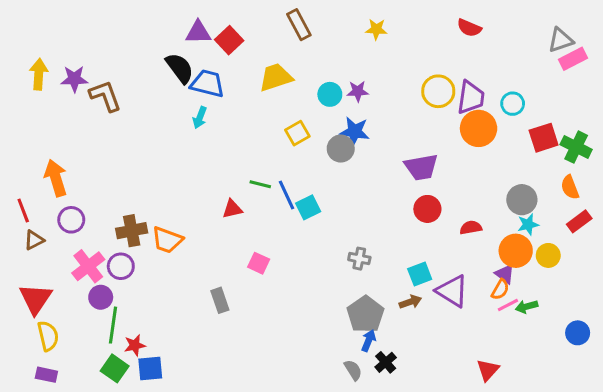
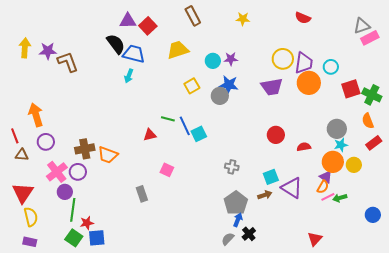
purple trapezoid: (421, 167) -> (272, 87), moved
brown triangle: (34, 240) -> (22, 155), turned 32
gray semicircle: (353, 370) -> (228, 239), turned -104

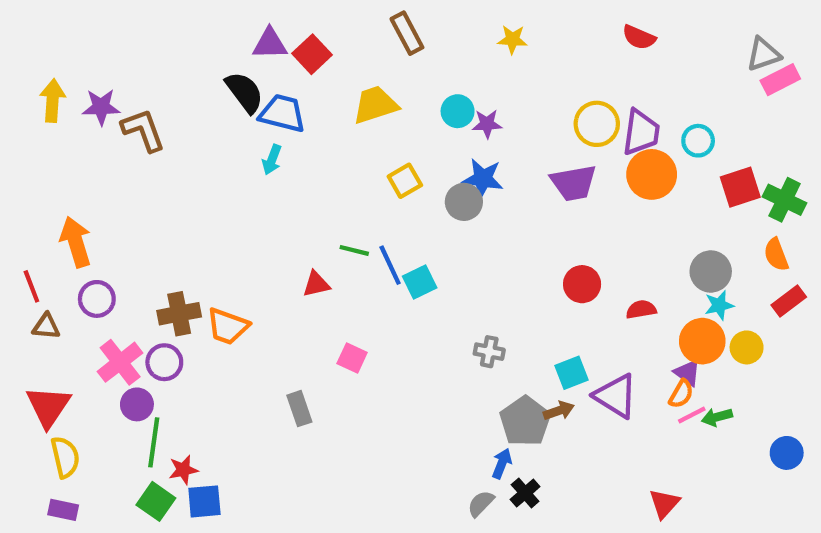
cyan circle: (213, 61) -> (458, 111), moved
gray pentagon: (236, 203) -> (525, 421), moved

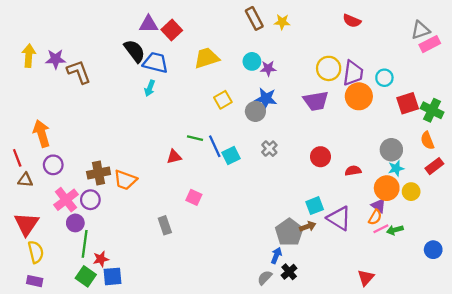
brown rectangle: (407, 33) -> (254, 18), moved
gray cross: (489, 352) -> (269, 149), moved, turned 35

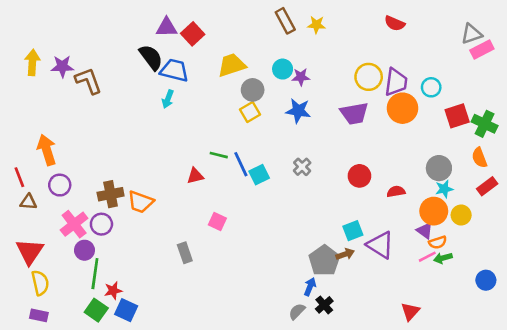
gray circle: (255, 111) -> (253, 90), moved
orange semicircle: (375, 217) -> (438, 242), moved, turned 42
blue square: (112, 276) -> (126, 310), turned 30

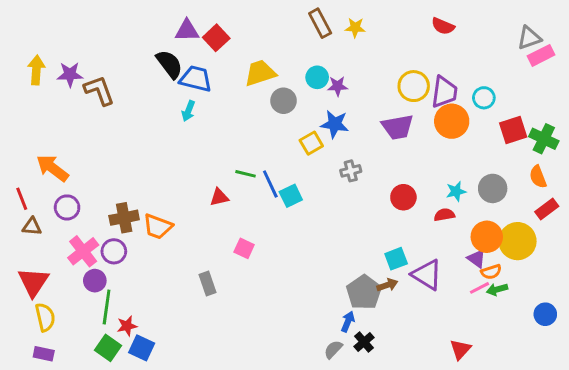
yellow square: (250, 112) -> (311, 143), moved
orange arrow: (47, 150) -> (52, 168), turned -36
gray cross: (302, 167) -> (351, 171), moved, turned 30
cyan star: (444, 189) -> (456, 191), moved
yellow circle: (461, 215) -> (517, 241), size x1.6

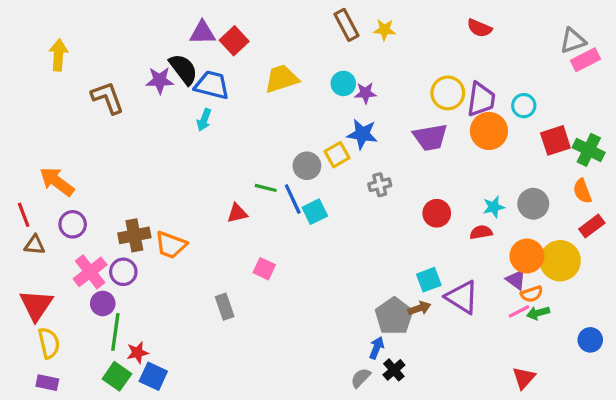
yellow arrow: (36, 70) -> (58, 55), moved
purple star: (70, 74) -> (160, 80), moved
gray circle: (283, 101) -> (307, 166), moved
red triangle: (460, 349) -> (524, 378), moved

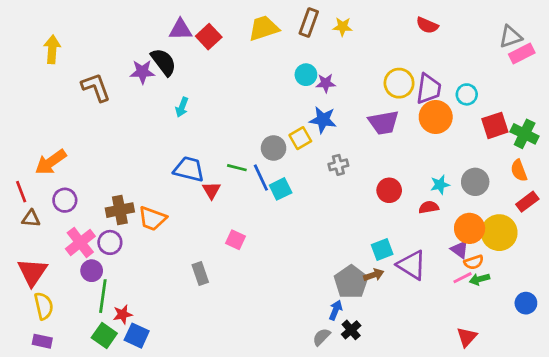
brown rectangle: (346, 25) -> (309, 23), turned 48
yellow trapezoid: (282, 79) -> (264, 28), moved
blue trapezoid: (212, 85) -> (189, 169), moved
orange arrow: (57, 182) -> (51, 162), turned -72
red triangle: (237, 213) -> (211, 190), turned -48

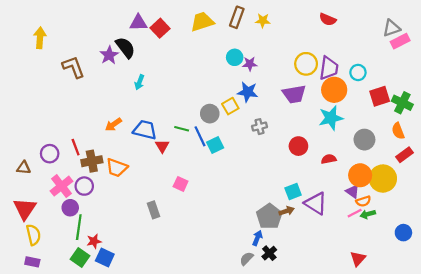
purple star: (142, 72) -> (109, 55), turned -30
orange arrow: (51, 162) -> (113, 124), moved, size x0.7
cyan star: (440, 185) -> (331, 118), moved, size x1.6
red line: (21, 192) -> (76, 147), moved

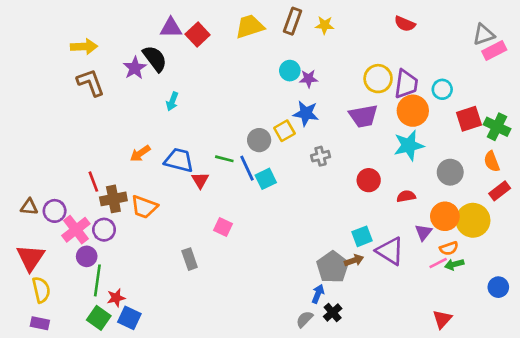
yellow arrow: (40, 38) -> (84, 47), moved, turned 84
purple circle: (50, 154) -> (55, 211), moved
purple triangle: (353, 191) -> (423, 232), moved, turned 32

